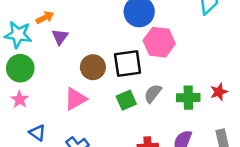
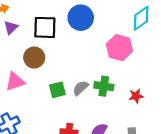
pink hexagon: (159, 42) -> (119, 48), moved
black square: (128, 64) -> (45, 27), moved
green cross: (188, 98) -> (104, 86), moved

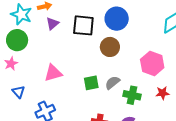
pink hexagon: (119, 48) -> (152, 63), moved
brown circle: (34, 57) -> (110, 47), moved
green cross: (104, 86) -> (132, 95), moved

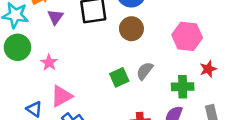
pink star: (11, 64) -> (49, 63), moved
pink triangle: (53, 73) -> (61, 96), moved
green cross: (132, 95) -> (183, 87), moved

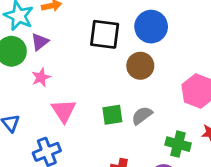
purple triangle: (55, 17) -> (40, 42), moved
pink triangle: (61, 96) -> (64, 111), moved, turned -50

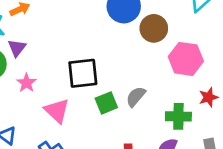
black square: (105, 34) -> (83, 73), moved
brown circle: (140, 66) -> (154, 28), moved

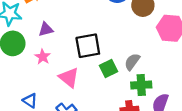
purple triangle: (17, 48) -> (46, 29), moved, turned 42
green cross: (178, 116) -> (141, 85), moved

